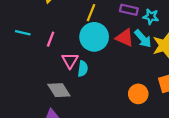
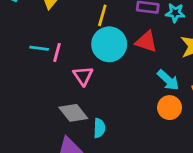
cyan line: (23, 33) -> (39, 48), moved
cyan arrow: (143, 39) -> (168, 80), moved
cyan semicircle: (83, 69) -> (99, 128), moved

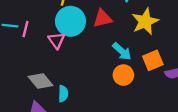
red triangle: (146, 42) -> (102, 18), turned -30
pink triangle: (83, 76) -> (57, 40), moved

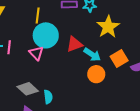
red triangle: (102, 18) -> (74, 44), moved

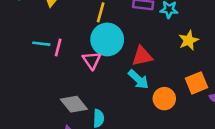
yellow star: (108, 27) -> (189, 40), size x0.7
cyan arrow: (92, 55) -> (138, 79), moved

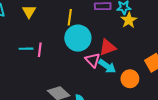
yellow star: (189, 40) -> (129, 20), moved
pink triangle: (92, 60) -> (93, 60), moved

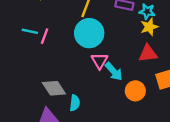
red triangle: (108, 47) -> (148, 54), moved

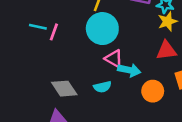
pink triangle: (100, 61) -> (114, 59), turned -30
cyan arrow: (114, 71) -> (129, 70), turned -36
cyan semicircle: (75, 103) -> (102, 87), moved, turned 70

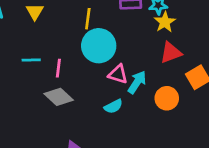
pink line: (54, 32) -> (58, 68), moved
cyan arrow: (129, 70) -> (137, 82), turned -55
gray diamond: (64, 89) -> (59, 97), moved

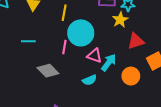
yellow line: (88, 19) -> (64, 13), moved
yellow star: (165, 22) -> (120, 20), moved
pink line: (58, 68) -> (64, 47), moved

